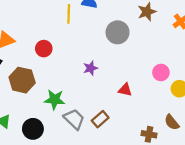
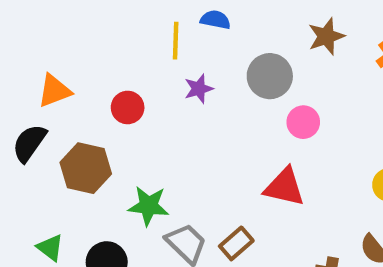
purple star: (90, 68) -> (199, 89), moved
pink circle: (161, 72) -> (303, 122), moved
red triangle: (125, 90) -> (284, 187), size x1.5

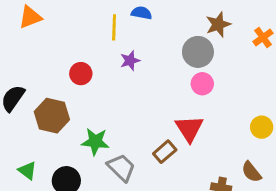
gray circle: (270, 76) -> (198, 52), moved
orange triangle: (54, 91) -> (30, 17), moved
red triangle: (284, 187) -> (189, 129), turned 44
brown rectangle: (236, 243) -> (165, 152), moved

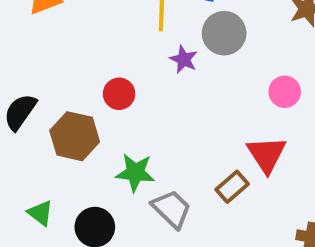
gray circle: (198, 52) -> (224, 33), moved
purple star: (130, 61) -> (184, 59), turned -30
red circle: (81, 74) -> (119, 94), moved

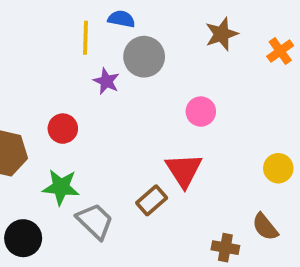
red circle: (119, 94) -> (63, 129), moved

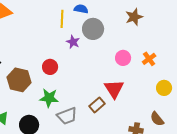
orange cross: (280, 51) -> (149, 59), moved
gray trapezoid: (95, 221) -> (67, 116), turned 115

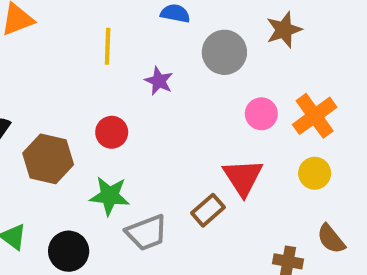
yellow line: (62, 19) -> (108, 46), moved
gray circle: (93, 29) -> (224, 52), moved
orange cross: (149, 59) -> (315, 116), size x1.5
yellow circle: (164, 88) -> (315, 173), moved

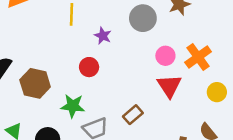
red circle: (112, 132) -> (89, 67), moved
yellow circle: (315, 173) -> (217, 92), moved
red triangle: (243, 177) -> (169, 86), moved

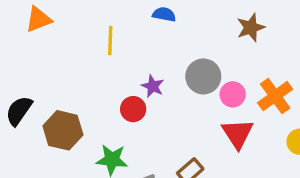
gray circle: (143, 18) -> (203, 76), moved
purple star: (103, 36) -> (153, 86), moved

